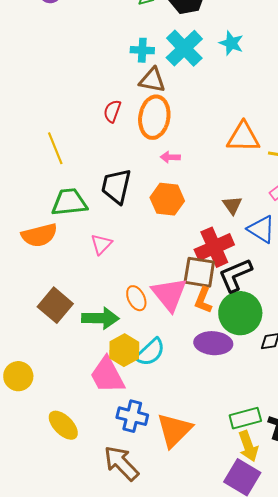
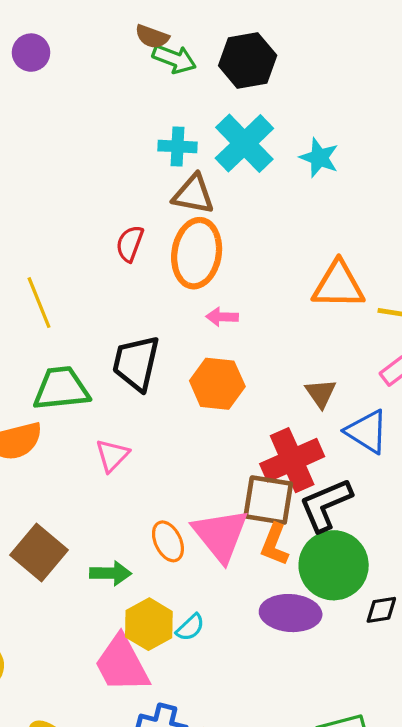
cyan star: (231, 43) -> (319, 158), moved
green arrow: (100, 318) -> (111, 573), size x0.7
cyan semicircle: (150, 352) -> (190, 627), size x0.6

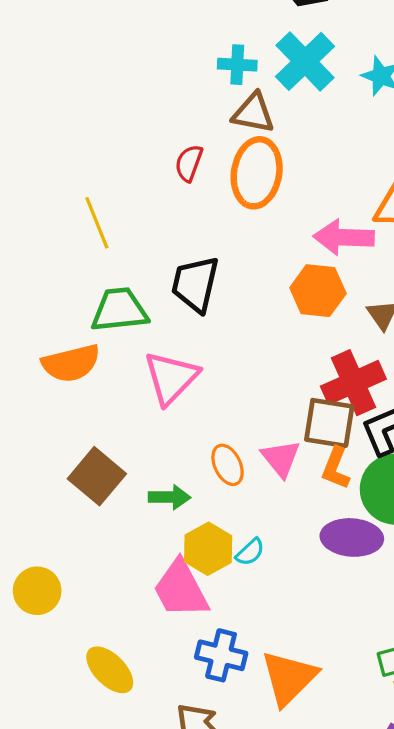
pink arrow: (222, 317) -> (344, 237), moved, size x1.8
orange hexagon: (217, 384) -> (318, 291), moved
pink triangle: (112, 455) -> (171, 378), size x1.6
pink triangle: (220, 535) -> (281, 458), size x0.7

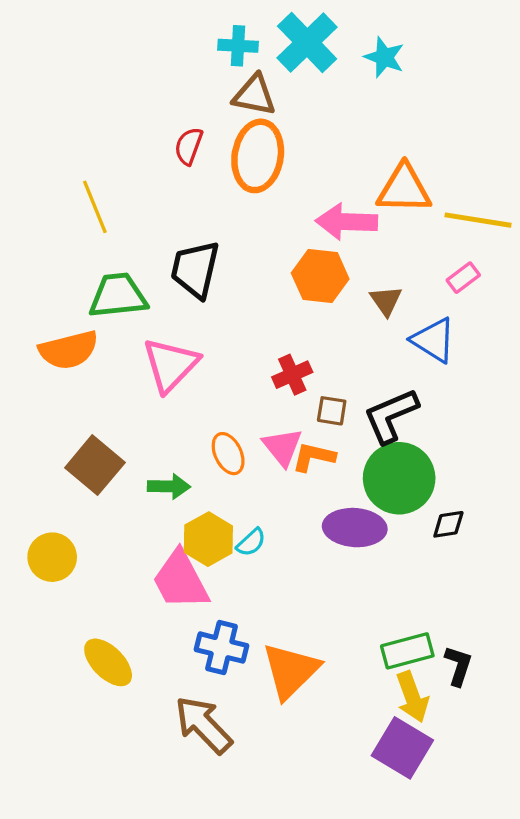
red cross: (353, 383) -> (292, 375), moved, size x0.6
brown square: (329, 423) -> (332, 411), size x0.6
orange L-shape: (336, 468) -> (314, 457), moved, turned 81
yellow circle: (37, 591) -> (52, 557), moved

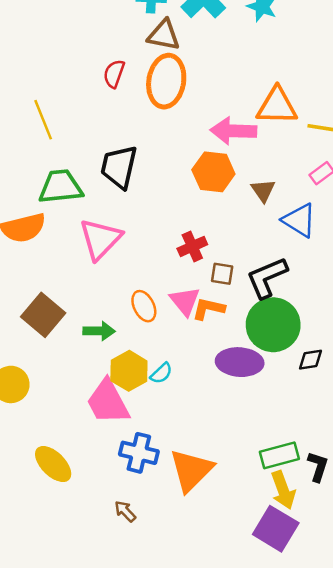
brown arrow: (203, 725) -> (125, 511), size x0.5

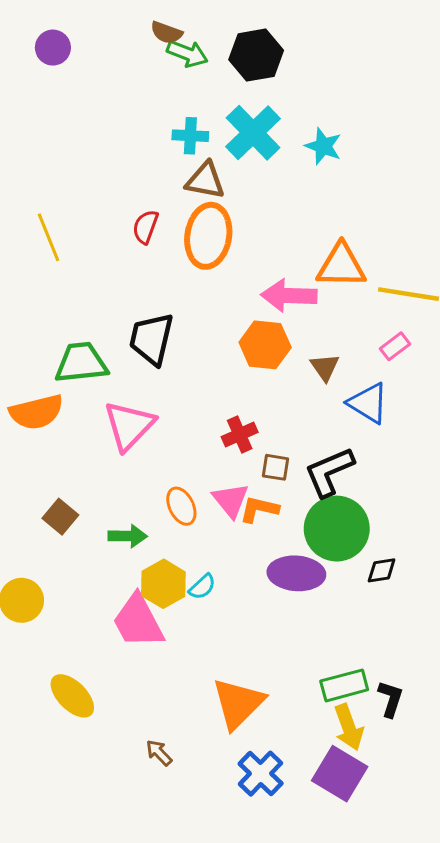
yellow line: (43, 120) -> (48, 237), moved
brown square: (43, 315) -> (60, 517), size x0.7
blue cross: (139, 453) -> (261, 774), moved, turned 30

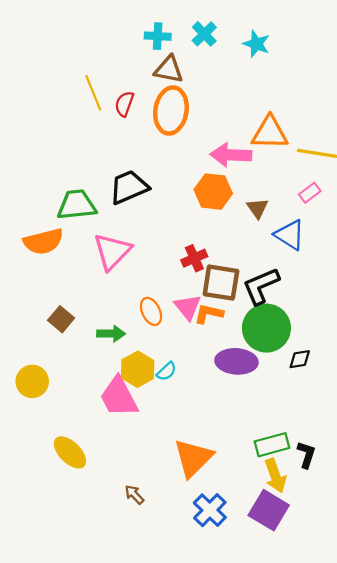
cyan cross: (253, 133) -> (204, 34), size x0.6
yellow line: (48, 237) -> (93, 93), moved
black trapezoid: (151, 339) -> (129, 187), turned 54
brown square: (275, 467) -> (221, 283), size x1.8

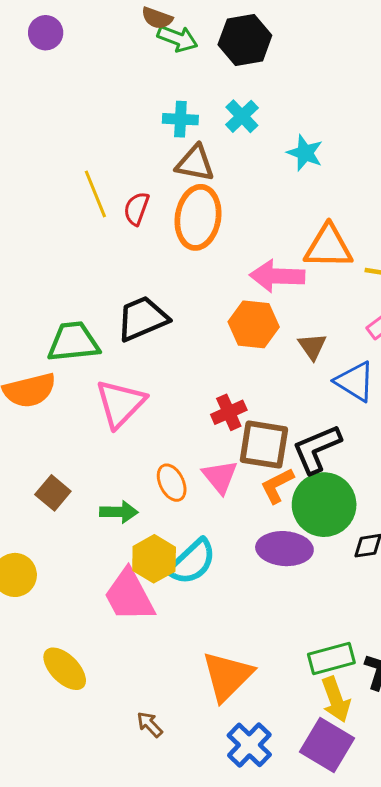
cyan star: (256, 44) -> (305, 153), moved
orange L-shape: (209, 314) -> (277, 486), moved, turned -40
cyan semicircle: (167, 371) -> (192, 562), size x1.8

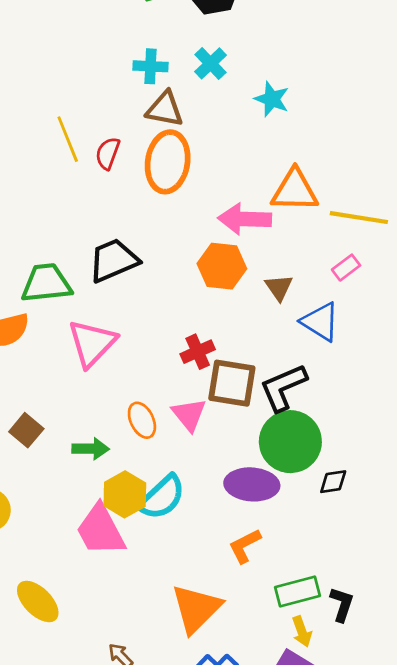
orange L-shape: (277, 486) -> (245, 546), moved
yellow arrow: (336, 700) -> (302, 631), size x0.7

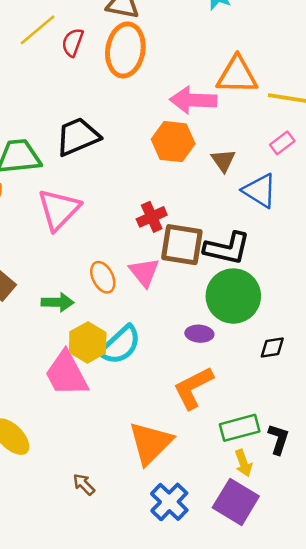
yellow line: (68, 139) -> (37, 30), turned 72
black L-shape: (283, 387) -> (227, 248), turned -144
black diamond: (333, 482) -> (272, 347), moved
purple ellipse: (252, 484) -> (199, 334), size x0.6
orange L-shape: (245, 546) -> (193, 388), size x1.4

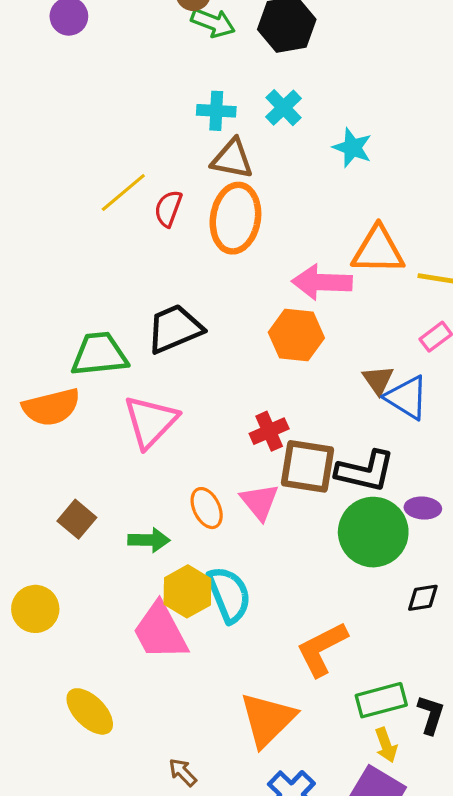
brown triangle: (223, 160) -> (378, 380), moved
purple ellipse: (199, 334) -> (423, 508), moved
cyan semicircle: (120, 345) -> (229, 595), turned -69

